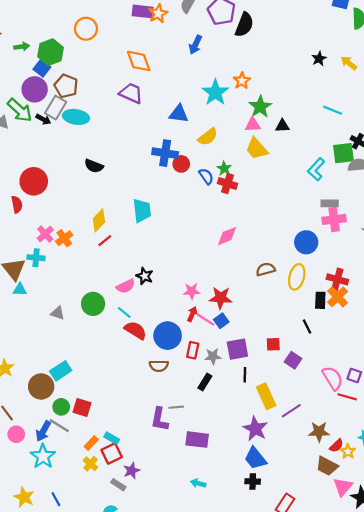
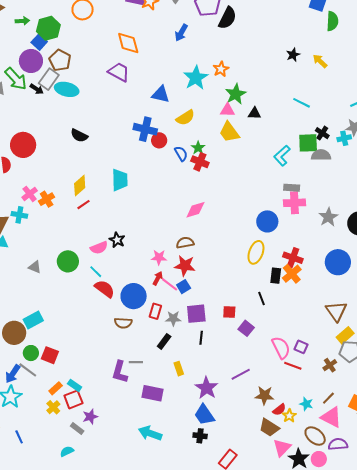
brown semicircle: (266, 269) -> (185, 243), moved
yellow rectangle: (266, 396) -> (179, 369), moved, size x0.6
cyan arrow: (198, 483) -> (150, 433), size x1.6

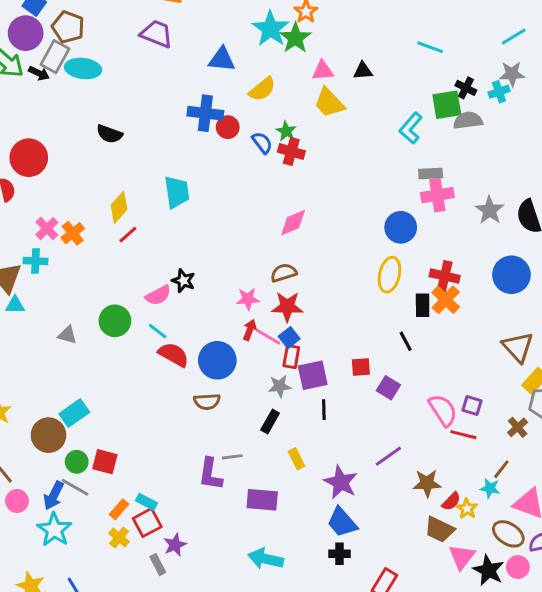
green star: (236, 94) -> (295, 38), moved
red rectangle: (155, 311) -> (291, 357), moved
brown line: (328, 398) -> (501, 469), moved
gray rectangle: (77, 428) -> (158, 565), turned 32

